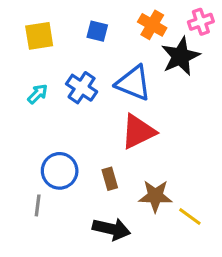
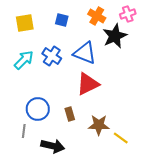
cyan arrow: (38, 94) -> (24, 60), size x1.5
black arrow: (111, 229) -> (53, 146), moved

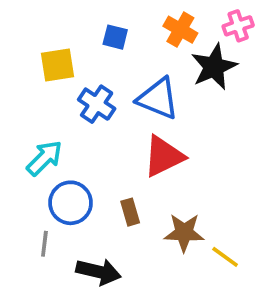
yellow square: (25, 23) -> (57, 65), moved
cyan arrow: (24, 60) -> (44, 158), moved

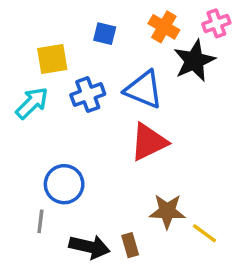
blue cross: (97, 104) -> (88, 95), turned 36
cyan arrow: (44, 158) -> (32, 103), moved
brown rectangle: (130, 212) -> (130, 245), moved

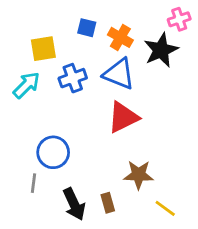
orange cross: (164, 27) -> (120, 37), moved
yellow line: (205, 233) -> (165, 208), moved
black arrow: (89, 247) -> (74, 204), turned 52

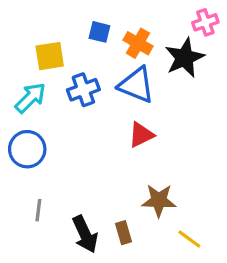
red triangle: (123, 117) -> (141, 135), size x0.7
blue circle: (53, 152) -> (27, 149), moved

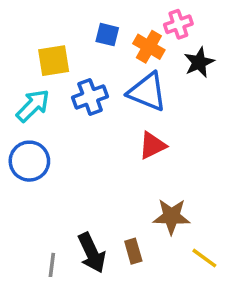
pink cross: (205, 22) -> (178, 24), moved
black star: (185, 58) -> (199, 62), size x0.7
gray line: (38, 210) -> (52, 265), moved

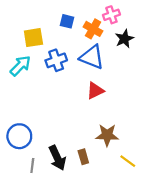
blue circle: (29, 161) -> (19, 136), moved

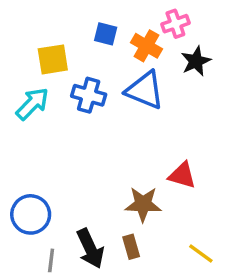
blue cross: (56, 60) -> (89, 95), turned 36
red triangle: (95, 91) -> (182, 175), moved, turned 42
brown star: (107, 135) -> (143, 204), moved

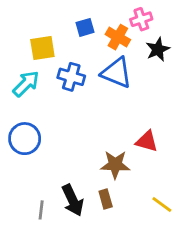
blue square: (106, 34) -> (85, 27), turned -30
blue circle: (31, 214) -> (25, 139), moved

